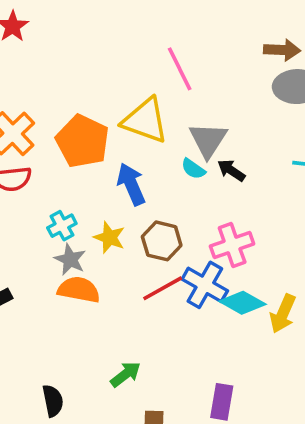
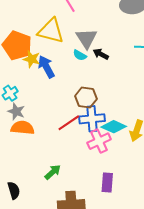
yellow star: (109, 238) -> (32, 59), moved
brown hexagon: (162, 241) -> (86, 97), moved
pink cross: (232, 245) -> (99, 141), moved
blue cross: (205, 285) -> (92, 119), turned -30

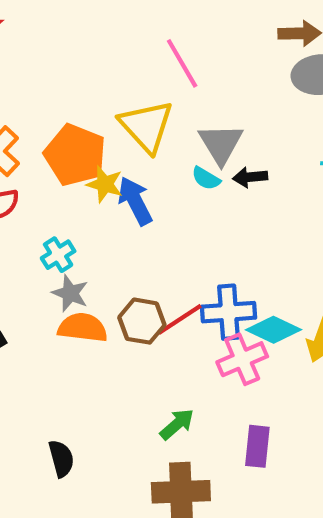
yellow triangle: (51, 31) -> (146, 126), turned 32
black arrow: (101, 54) -> (250, 177), turned -35
brown hexagon: (86, 97) -> (142, 321), moved
green arrow: (53, 172) -> (177, 424), moved

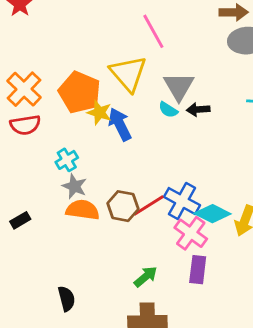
blue cross: (229, 312) -> (182, 201), turned 32
pink cross: (242, 359) -> (191, 233), turned -32
purple rectangle: (257, 446) -> (198, 270), moved

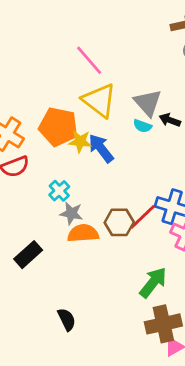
pink line: (153, 31) -> (89, 60), moved
black arrow: (198, 109) -> (170, 120), turned 36
black rectangle: (20, 220) -> (28, 255), size x1.5
green arrow: (146, 277) -> (153, 282), size x1.4
black semicircle: (67, 299) -> (67, 319), moved

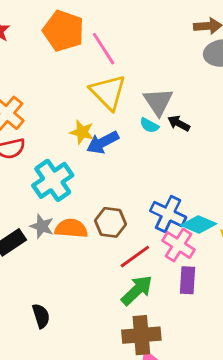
orange pentagon: (58, 127) -> (63, 31), moved
blue arrow: (101, 148) -> (103, 142), turned -88
cyan cross: (59, 191) -> (53, 180), size x1.8
gray star: (71, 213) -> (42, 226), moved
red line: (143, 217) -> (135, 257), moved

